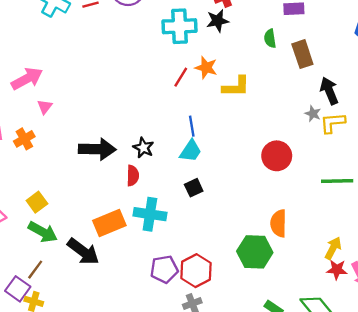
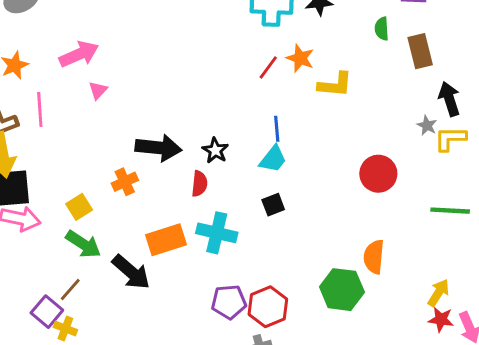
orange cross: (24, 139) -> (125, 182), moved

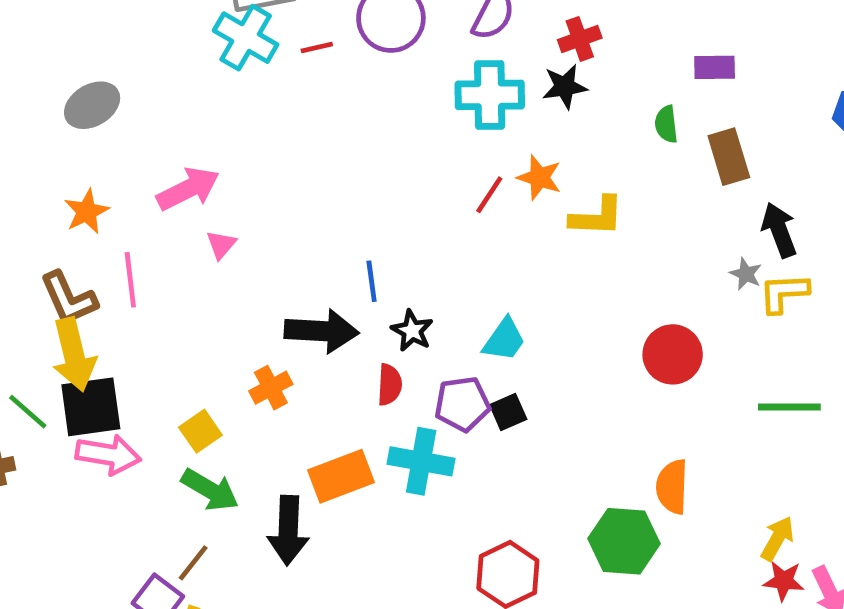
blue line: (277, 129) -> (372, 281), moved
black arrow: (131, 272) -> (288, 530), turned 54
purple pentagon: (229, 302) -> (462, 404), moved

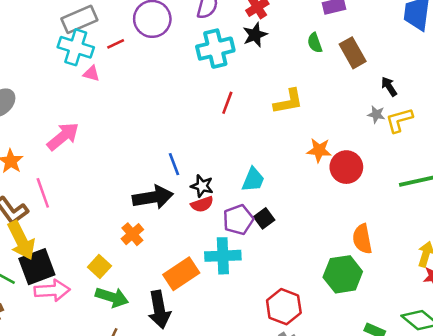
orange star: (539, 178) -> (319, 150), moved
black arrow: (779, 230) -> (389, 86), size x0.7
pink triangle: (221, 245) -> (91, 74), moved, turned -42
red semicircle: (390, 385) -> (202, 204), moved, turned 80

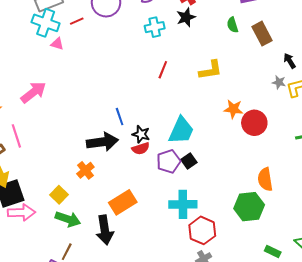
cyan cross: (215, 49) -> (155, 27), size x0.7
cyan trapezoid: (253, 180) -> (181, 130), size x1.4
cyan cross: (223, 256) -> (183, 204), moved

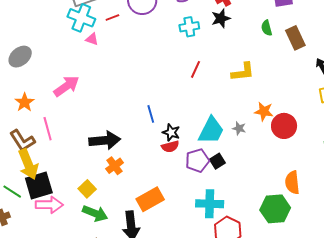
gray star: (279, 82) -> (239, 128), moved
black arrow: (102, 142) -> (105, 140), moved

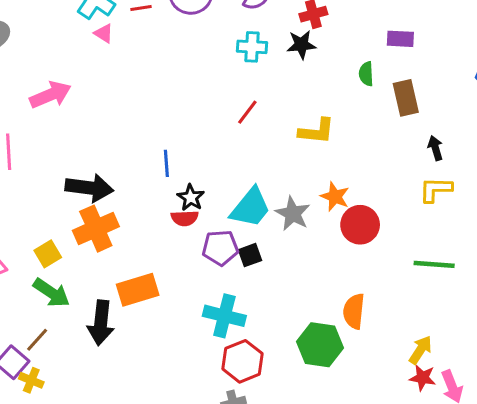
gray star: (239, 128) -> (293, 214), size x1.6
orange cross: (115, 166) -> (96, 229), size x1.6

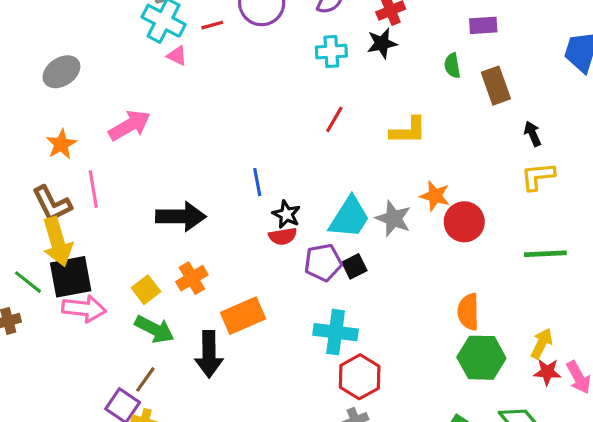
orange cross: (96, 229) -> (192, 278), moved, size x0.7
green hexagon: (320, 345) -> (481, 358), moved

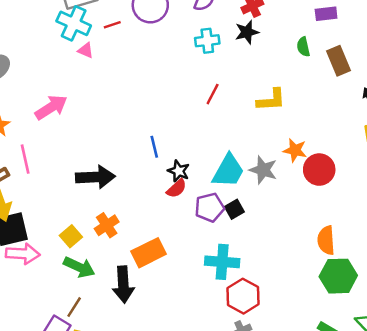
red semicircle: (283, 236) -> (177, 188), turned -30

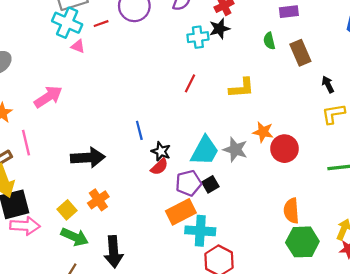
cyan cross: (207, 41) -> (198, 37), moved
orange rectangle: (149, 253) -> (181, 212), moved

